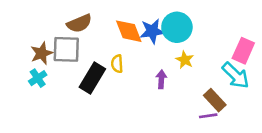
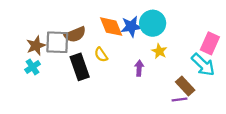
brown semicircle: (79, 23) -> (75, 34), moved
yellow semicircle: (117, 64) -> (101, 55), turned -32
black rectangle: (92, 78) -> (80, 67), turned -50

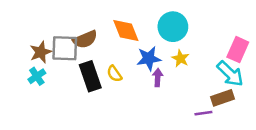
blue star: (131, 27) -> (149, 58), moved
yellow semicircle: (101, 55) -> (114, 74), moved
brown rectangle: (185, 86) -> (222, 98), moved, turned -66

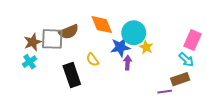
cyan circle: (173, 27) -> (134, 33), moved
cyan arrow: (230, 74) -> (186, 60), size x0.7
black rectangle: (90, 76) -> (72, 75), moved

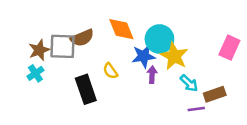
yellow star: (146, 47) -> (174, 56), size x1.6
cyan arrow: (186, 60) -> (189, 83), moved

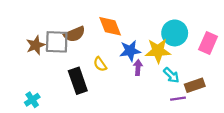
cyan circle: (159, 39) -> (175, 33), moved
yellow star: (174, 56) -> (158, 51), turned -30
cyan cross: (35, 73) -> (32, 100), moved

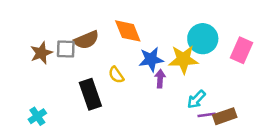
gray square: (57, 42) -> (66, 49), size x0.7
cyan arrow: (171, 75) -> (196, 99), moved, turned 90
brown rectangle: (195, 85) -> (225, 116), moved

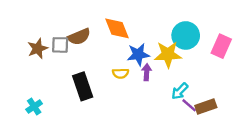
yellow semicircle: (116, 75) -> (121, 73), moved, turned -56
purple line: (207, 115) -> (189, 105), turned 49

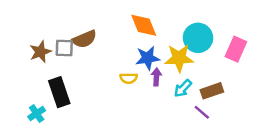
orange diamond: (117, 28) -> (144, 25), moved
black rectangle: (83, 86) -> (59, 92), moved
cyan arrow: (180, 91) -> (183, 88), moved
brown rectangle: (206, 107) -> (212, 91), moved

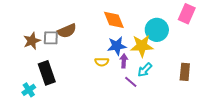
pink rectangle: (236, 49) -> (187, 14), moved
brown rectangle: (212, 91) -> (185, 72), moved, turned -66
purple line: (202, 112) -> (131, 82), moved

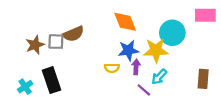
pink rectangle: (187, 14) -> (205, 15), turned 66
cyan cross: (29, 90) -> (25, 87), moved

